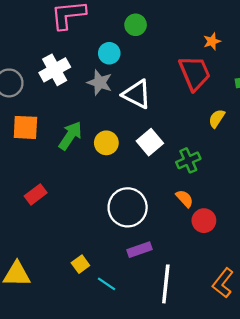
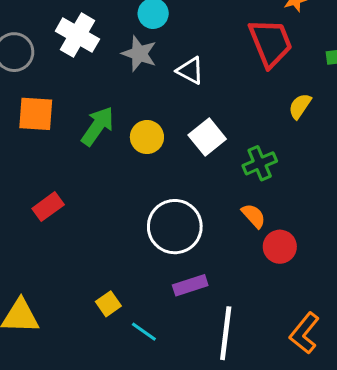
white cross: (55, 70) -> (77, 35), turned -32
white triangle: (137, 94) -> (190, 71), size x0.7

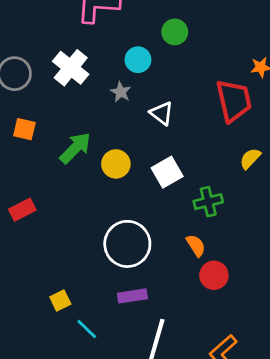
gray star: (139, 54) -> (121, 92), size x0.7
orange square: (36, 114) -> (24, 129), size x0.7

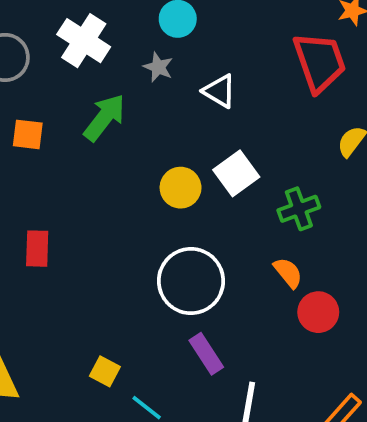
green arrow: (75, 148) -> (104, 117), moved
yellow circle: (116, 164) -> (181, 188), moved
red rectangle: (22, 210) -> (37, 249), turned -55
purple rectangle: (132, 296) -> (206, 354), turned 72
yellow square: (60, 301) -> (105, 371), turned -30

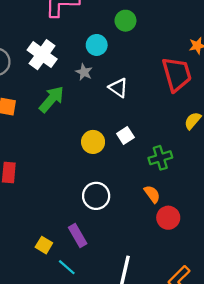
white square: (236, 173) -> (125, 136), size x0.7
white circle: (191, 281) -> (96, 196), size x0.7
purple rectangle: (206, 354) -> (78, 236), moved

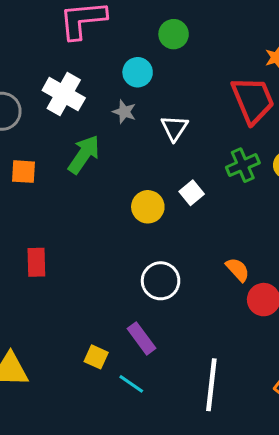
white triangle: (118, 88) -> (174, 128), turned 36
green cross: (160, 158) -> (243, 165), moved

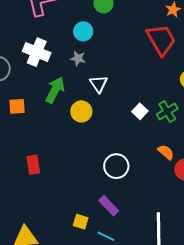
white triangle: (174, 128) -> (99, 84), moved
green cross: (243, 165) -> (167, 112), moved
white square: (192, 193) -> (140, 111), moved
yellow circle: (148, 207) -> (81, 111), moved

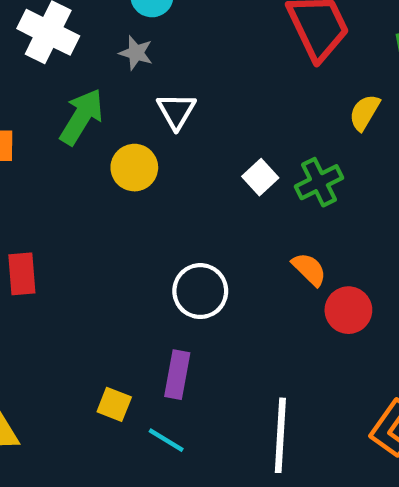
purple rectangle: (109, 206) -> (177, 375), turned 50

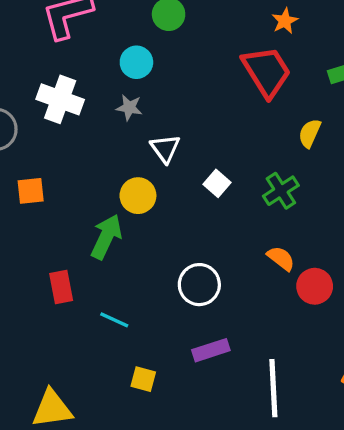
green arrow: (81, 117) -> (106, 237), moved
white square: (260, 177) -> (217, 183), moved
purple rectangle: (177, 375) -> (211, 350), moved, turned 68
cyan line: (166, 440) -> (114, 320), moved

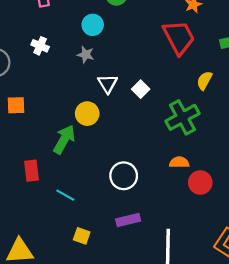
white cross: (60, 99) -> (40, 46), size x0.6
white square: (217, 183) -> (141, 89), moved
green cross: (281, 191) -> (182, 117), size x1.4
orange semicircle: (281, 258) -> (179, 162), turned -42

